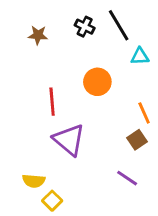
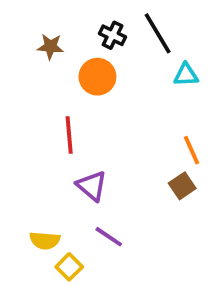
orange circle: (97, 82) -> (97, 77), moved
purple triangle: (69, 140) -> (92, 186), size x0.7
purple line: (127, 178) -> (109, 237), moved

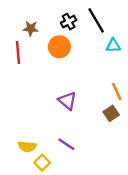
black cross: (113, 35) -> (69, 22), turned 35
red line: (69, 135) -> (18, 53), moved
purple triangle: (92, 186) -> (67, 101), moved

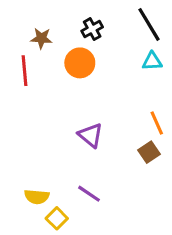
black line: (96, 20) -> (149, 24), moved

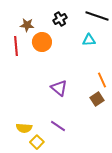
black line: (149, 24) -> (97, 16), turned -40
cyan triangle: (152, 61) -> (89, 40), moved
orange circle: (80, 63) -> (42, 42), moved

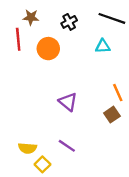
brown star: (27, 25) -> (31, 17), moved
red line: (16, 46) -> (18, 39), moved

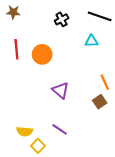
brown star: (31, 17) -> (13, 12), moved
red line: (18, 39) -> (16, 49), moved
orange circle: (48, 49) -> (42, 54), moved

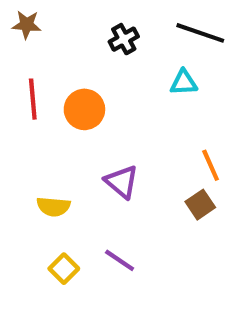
yellow semicircle: (25, 131) -> (53, 207), moved
yellow square: (38, 146) -> (64, 269), moved

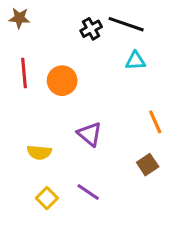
black line: (200, 33) -> (126, 24), moved
brown square: (200, 205) -> (148, 165), moved

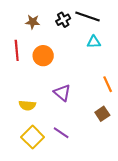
brown star: (19, 18) -> (33, 22), moved
yellow square: (47, 198) -> (33, 137), size x1.5

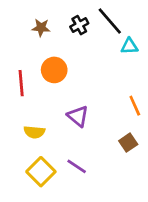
black line: (88, 17) -> (110, 21), turned 30
cyan triangle: (94, 42) -> (129, 46), moved
red line: (17, 50) -> (21, 83), moved

